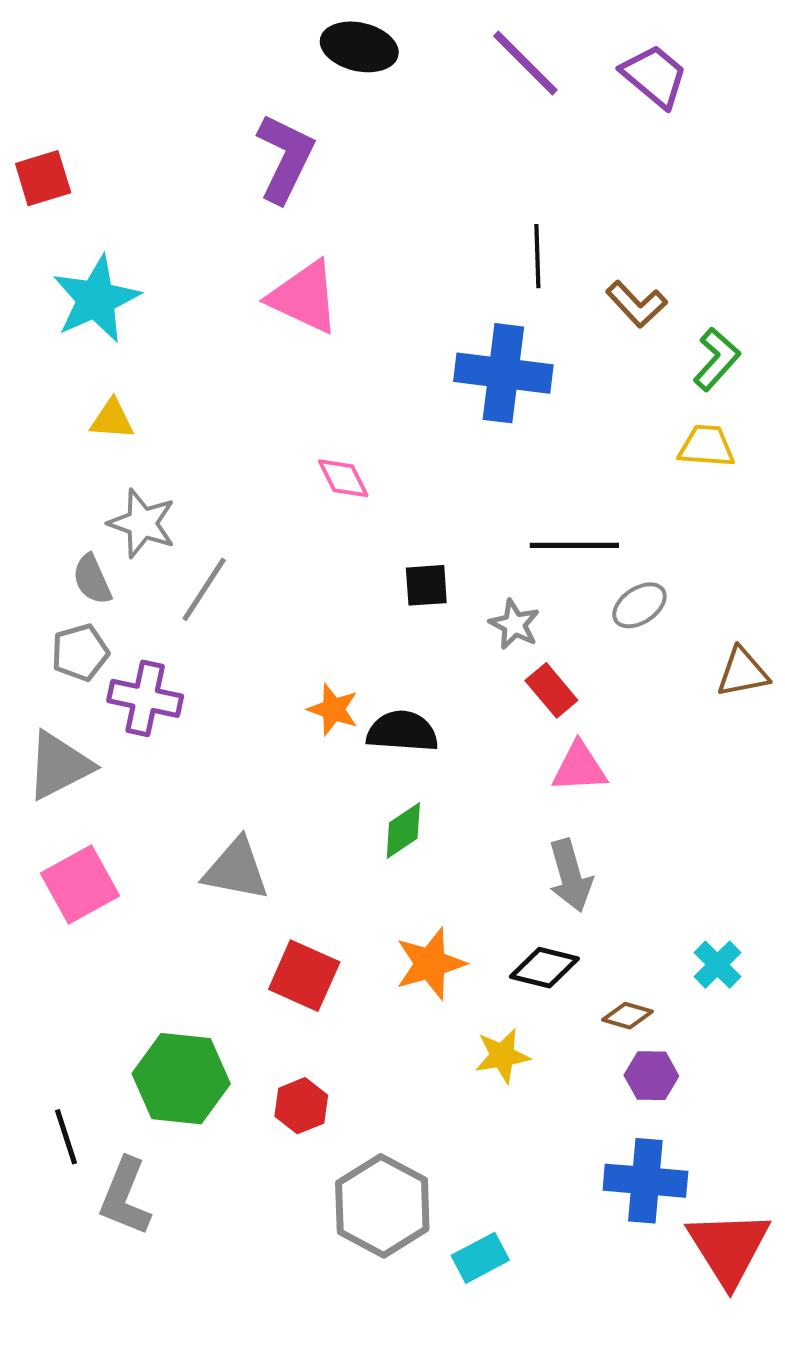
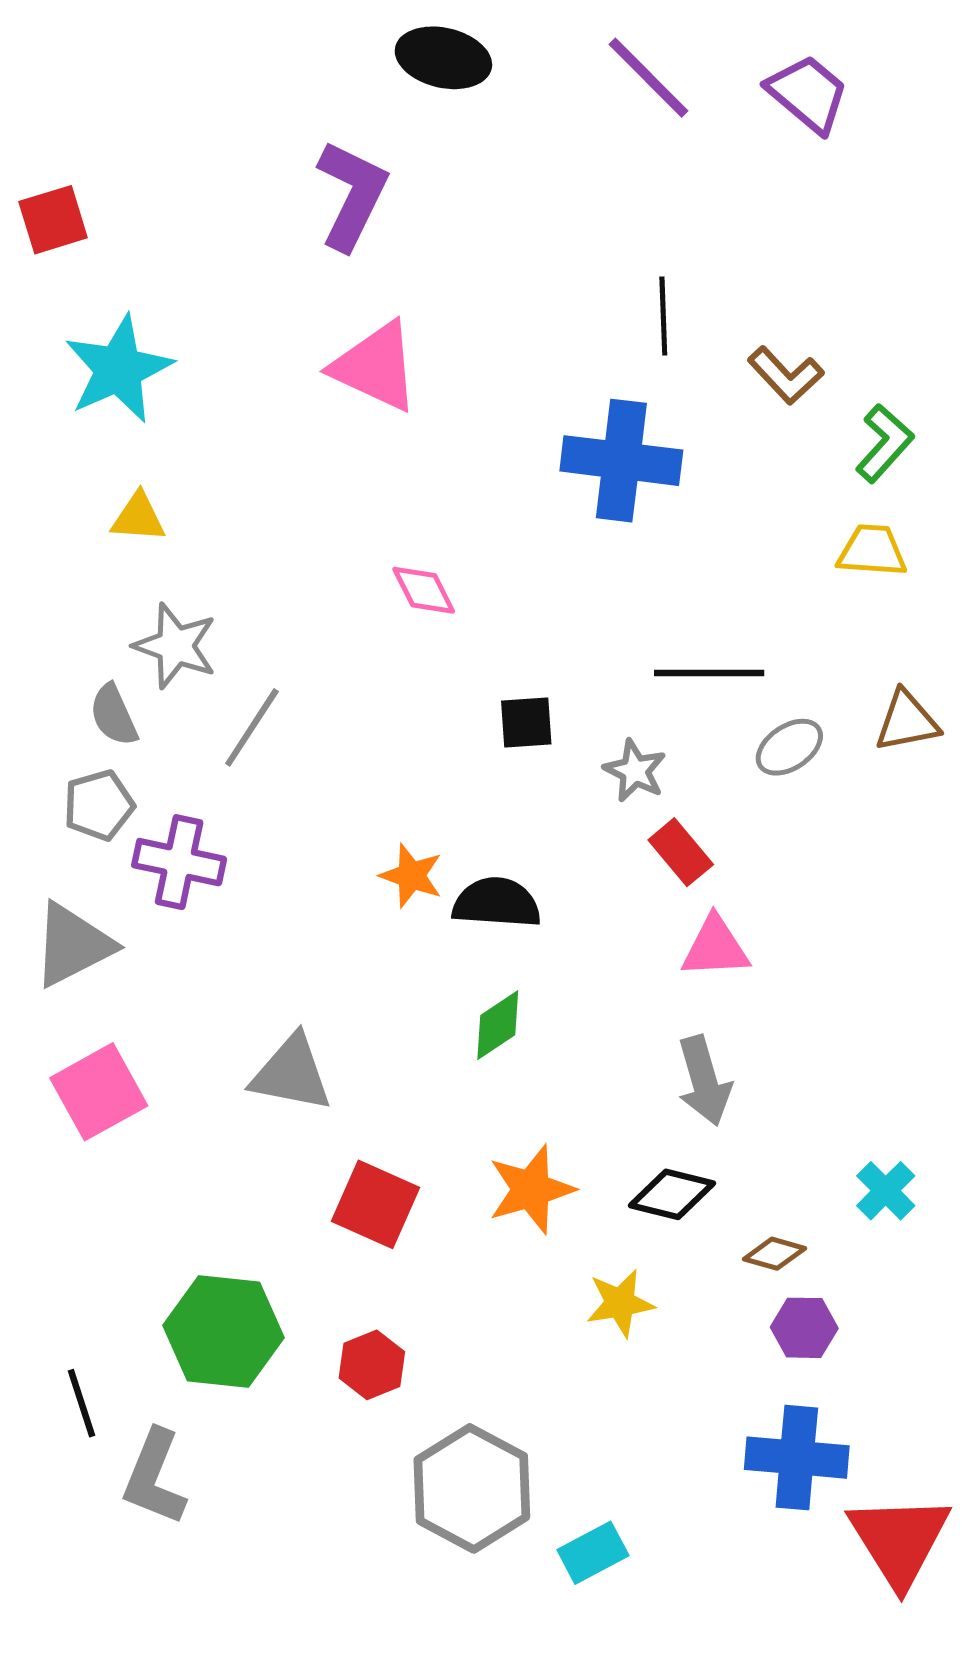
brown triangle: (743, 672) -> (907, 721), moved

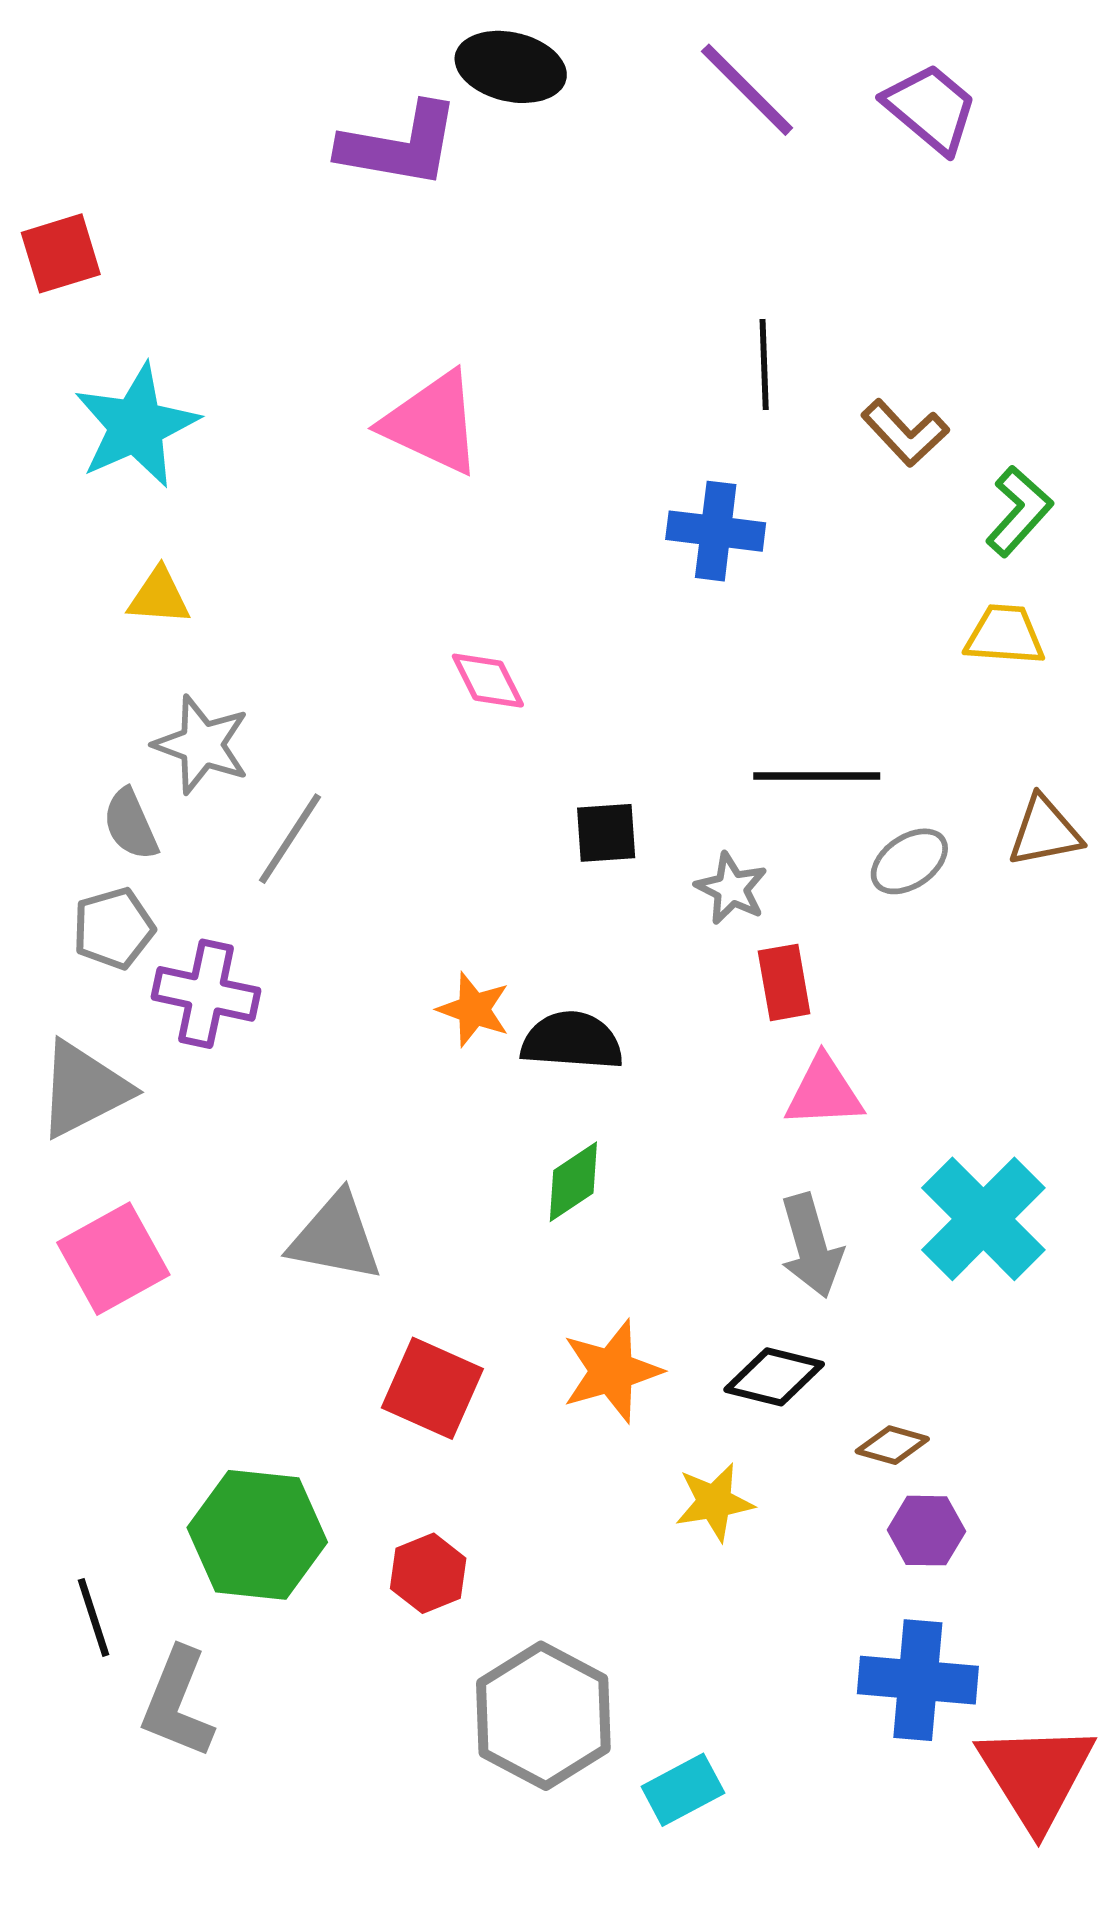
purple L-shape: (352, 195) -> (400, 145), moved, turned 74
blue cross: (621, 461) -> (716, 531), size x0.7
red rectangle: (681, 852) -> (784, 982), turned 30
cyan cross: (886, 1191) -> (983, 1219), moved, size x1.8

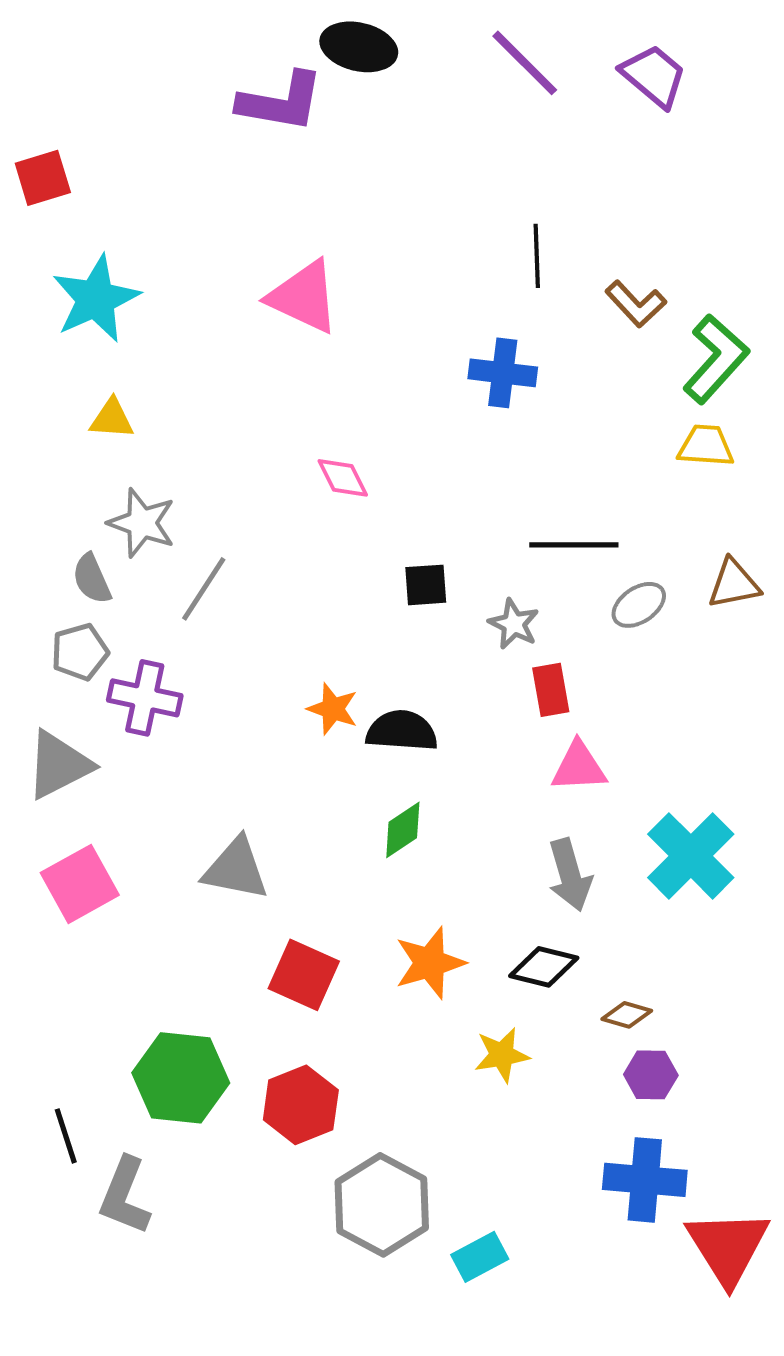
green L-shape: (1019, 511) -> (716, 359), size x1.4
red hexagon: (428, 1573) -> (301, 1105), size x1.4

